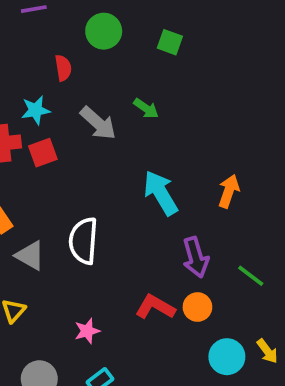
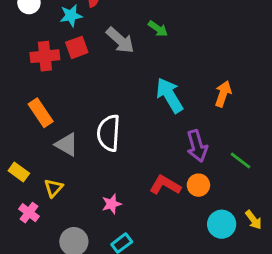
cyan star: (36, 110) -> (71, 16), moved
red square: (43, 153) -> (77, 47), moved

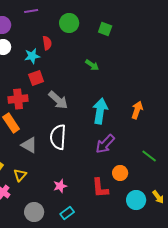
gray arrow: (120, 40) -> (58, 100), moved
red cross: (45, 56) -> (18, 99), moved
cyan arrow: (169, 95) -> (100, 111), turned 40
purple arrow: (197, 146) -> (105, 144), moved, turned 60
red L-shape: (165, 185) -> (100, 188), moved, turned -125

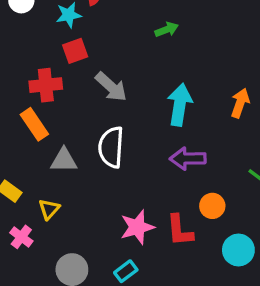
green arrow: (92, 65) -> (167, 30), turned -56
purple arrow: (105, 144) -> (188, 159), turned 45
gray triangle: (29, 145) -> (64, 160), turned -30
pink star: (60, 186) -> (137, 227), moved, size x1.5

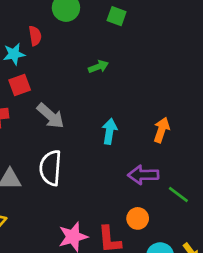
cyan arrow: (180, 105) -> (110, 131), size x0.7
purple arrow: (188, 159) -> (143, 175), moved

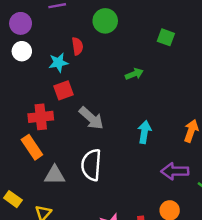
green square: (117, 16) -> (166, 37), moved

